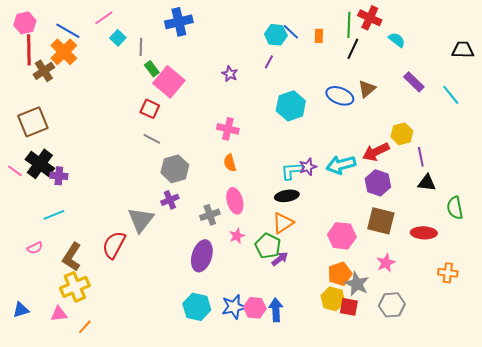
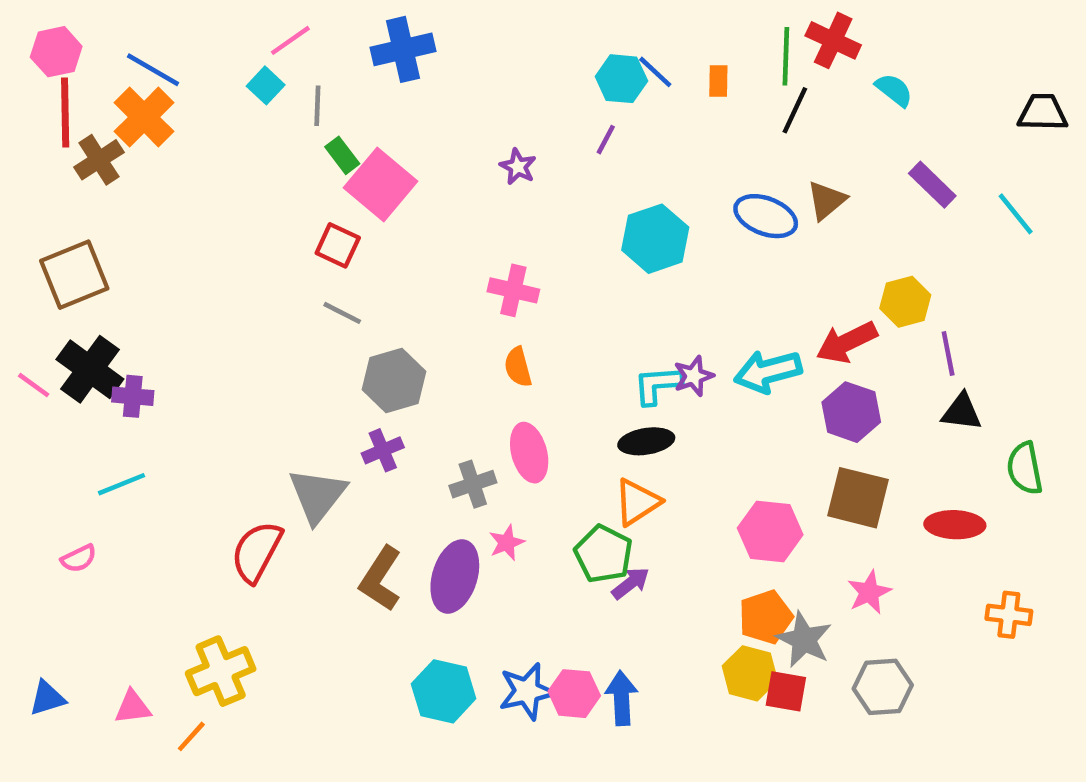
pink line: (104, 18) -> (290, 40), moved
pink star: (237, 236) -> (507, 543), moved
brown L-shape: (72, 257) -> (380, 579), moved
yellow cross: (75, 287) -> (221, 671), moved

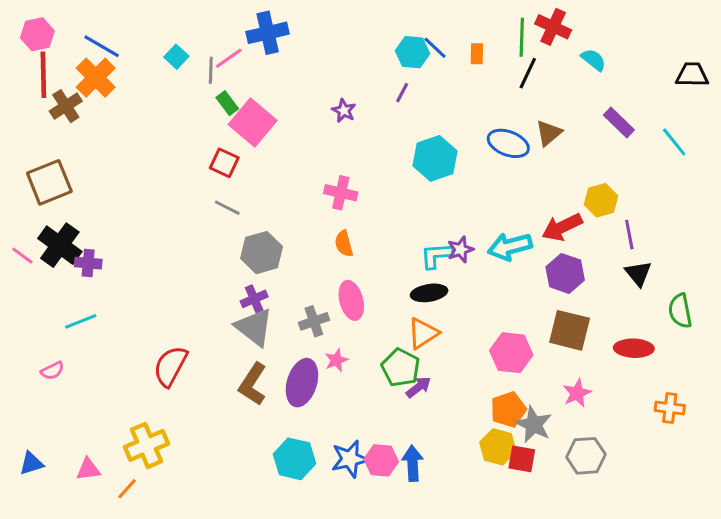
pink line: (290, 40) -> (229, 58), moved
black triangle: (962, 412) -> (638, 273), turned 44
gray triangle: (317, 495) -> (254, 327), moved, turned -30

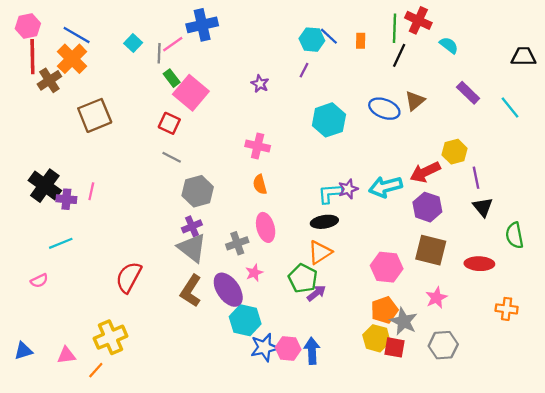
brown square: (49, 182) -> (95, 115), moved
pink line: (22, 256) -> (91, 191), moved, turned 66
purple ellipse: (302, 383) -> (228, 290), turned -52
cyan hexagon: (295, 459) -> (245, 320), moved

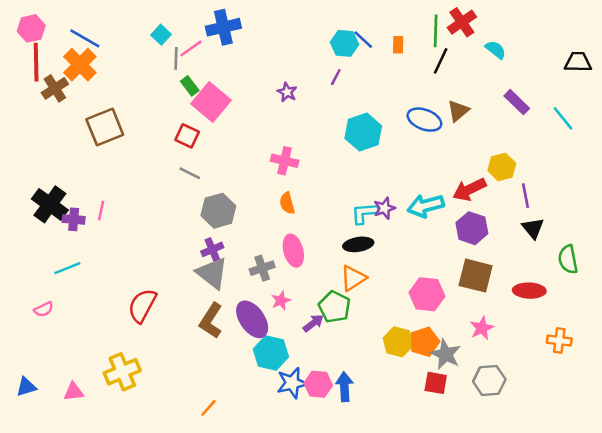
red cross: (418, 20) -> (462, 22), turned 30
cyan square: (133, 43) -> (161, 35), moved
purple arrow: (316, 293) -> (313, 323), moved
yellow hexagon: (376, 338) -> (398, 342), moved
orange line: (96, 370) -> (208, 408), moved

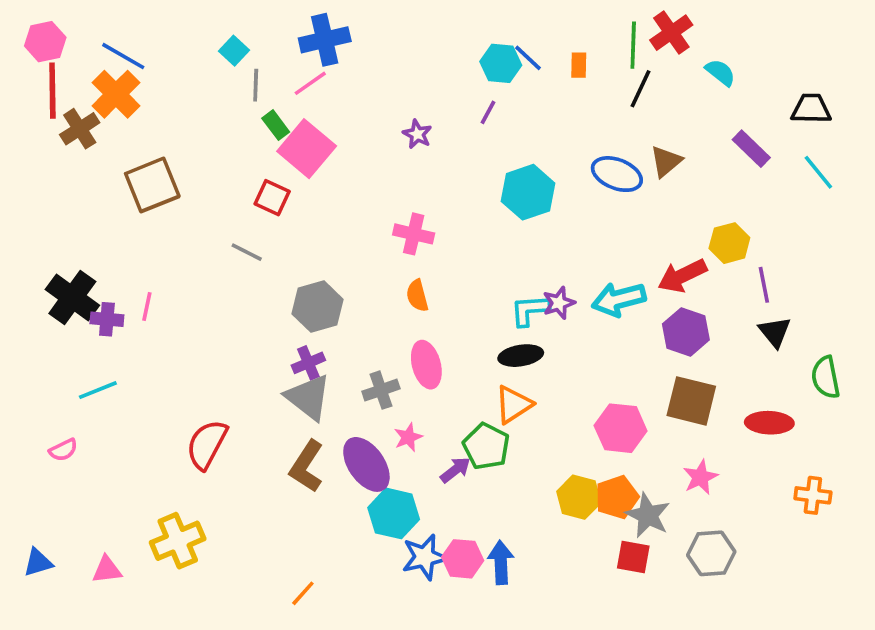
pink line: (191, 48) -> (310, 83), moved
black trapezoid: (578, 62) -> (811, 109), moved
gray line: (190, 173) -> (247, 252), moved

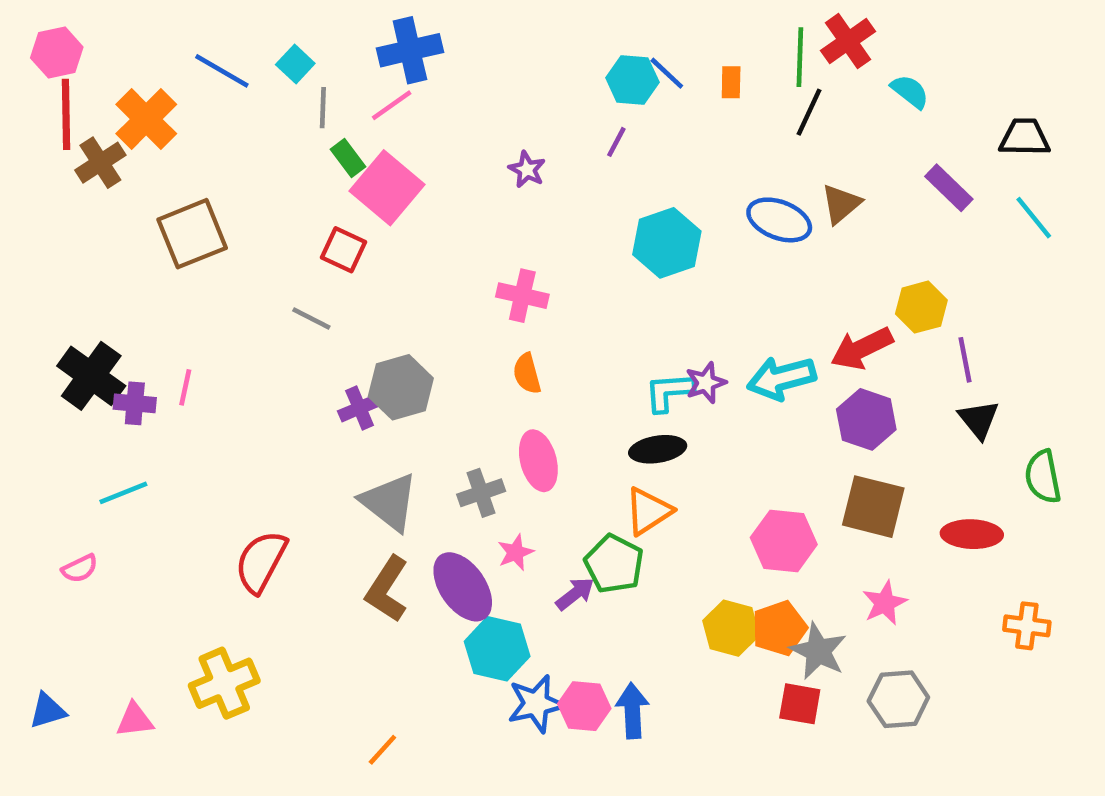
blue line: (123, 56) -> (222, 71), moved
purple cross: (308, 363) -> (360, 408), moved

